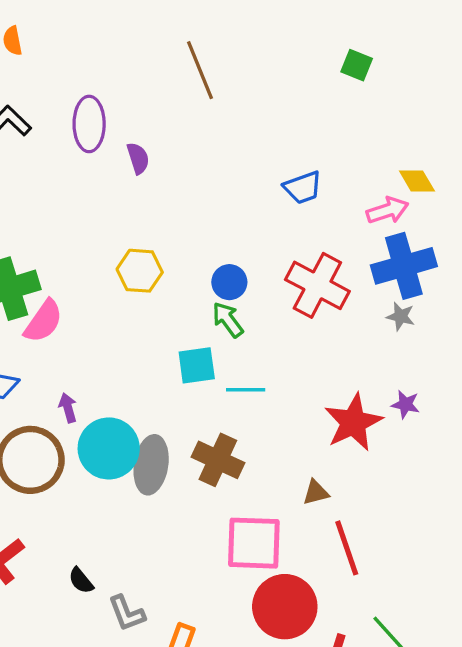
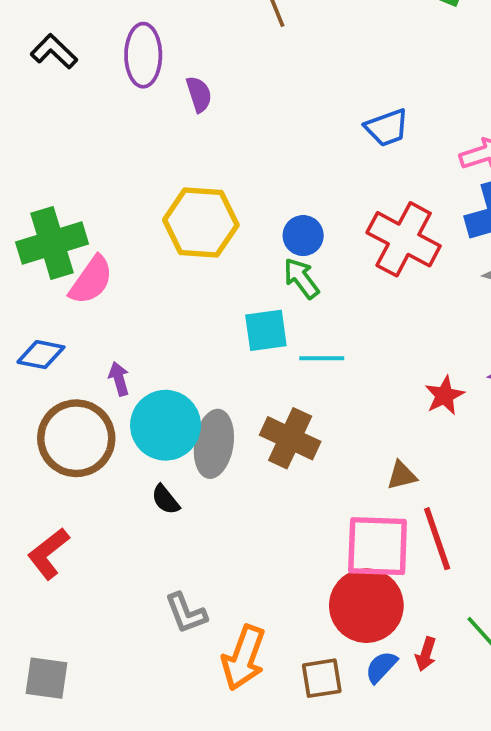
yellow hexagon: (140, 271) -> (201, 223), size x1.4
red star: (353, 422) -> (444, 395), size x0.6
pink square: (254, 543) -> (378, 546), moved
black semicircle: (81, 581) -> (166, 500), moved

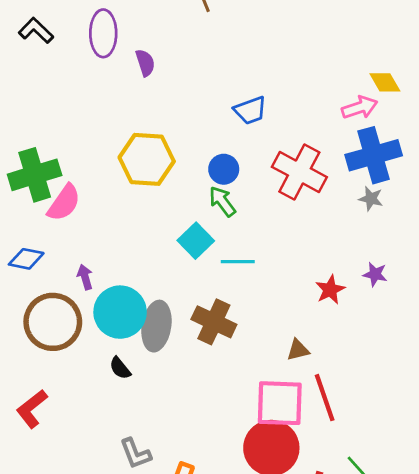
blue trapezoid: (387, 128) -> (250, 110), moved
cyan square: (266, 330) -> (196, 241), turned -36

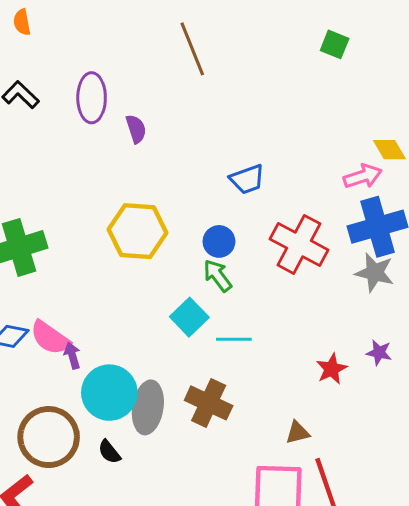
gray star: (371, 199) -> (375, 273), size x1.5
pink semicircle: (64, 203) -> (50, 338), moved, turned 90
brown circle: (53, 322) -> (49, 437), moved

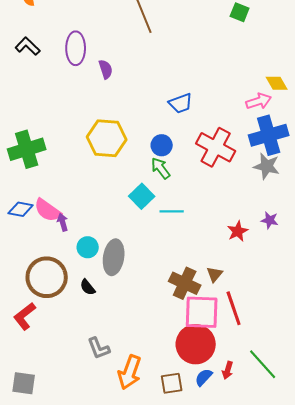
cyan circle: (109, 393) -> (88, 247), size x0.6
brown cross: (209, 403) -> (185, 283), moved
brown triangle: (298, 433) -> (215, 274), turned -36

